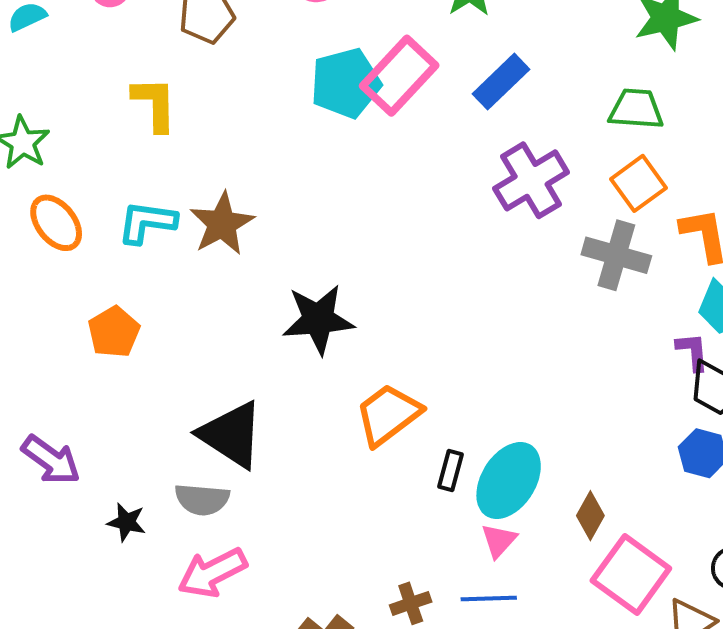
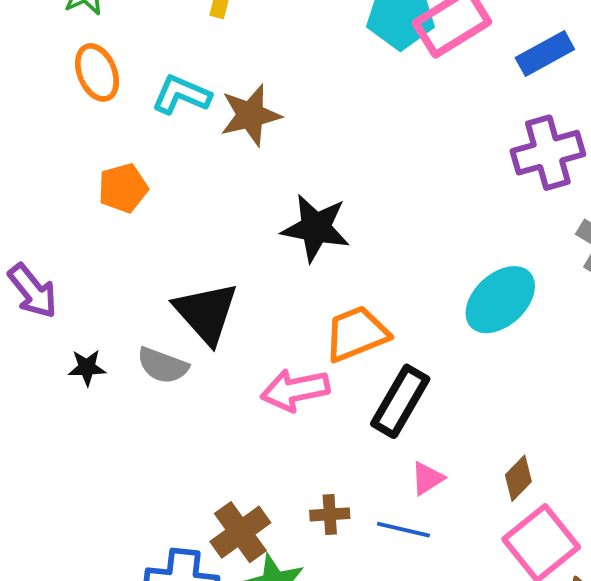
black rectangle: (451, 471) -> (400, 401), size x1.8
cyan ellipse: (509, 481) -> (500, 300), moved
black star: (126, 522) -> (87, 368), turned -30
pink arrow: (212, 573) -> (295, 390), moved

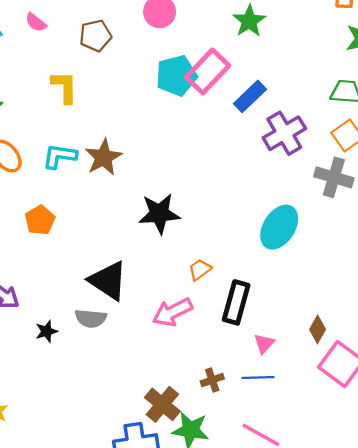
blue rectangle: (545, 53) -> (250, 96), moved
orange trapezoid: (356, 334) -> (200, 270), size x0.6

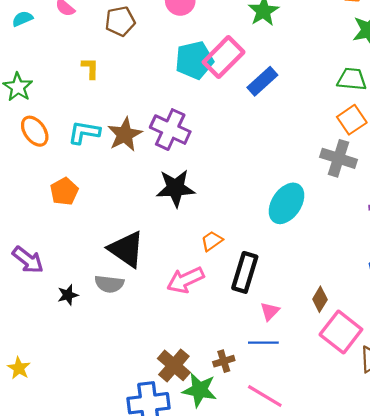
yellow L-shape: (65, 87) -> (90, 68), size x0.7
purple cross: (284, 133) -> (170, 130), moved, turned -36
brown cross: (212, 380) -> (224, 361), moved

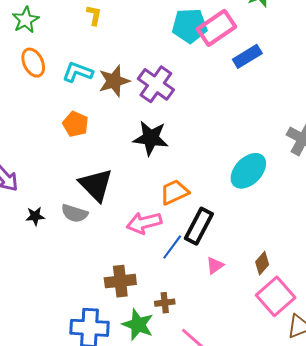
orange pentagon: (64, 191) -> (76, 124), moved, turned -30
orange trapezoid: (212, 241) -> (174, 192), size x1.4
blue line: (263, 343) -> (172, 247), moved, turned -64
brown cross: (174, 365) -> (120, 281), moved, turned 32

